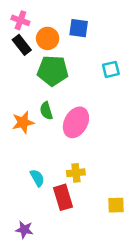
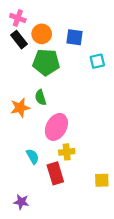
blue square: (79, 28) -> (75, 37), moved
pink ellipse: (76, 122) -> (56, 127), moved

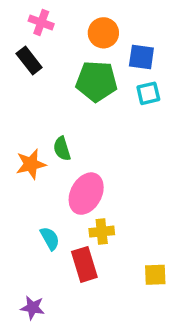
pink cross: (18, 18) -> (41, 22), moved
orange circle: (42, 34) -> (103, 33), moved
blue square: (75, 37) -> (141, 57), moved
green pentagon: (46, 62) -> (96, 81), moved

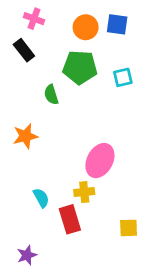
blue square: (141, 57) -> (117, 24), moved
green semicircle: (62, 149) -> (51, 95), moved
pink ellipse: (86, 194) -> (100, 161), moved
purple star: (33, 308) -> (27, 255), turned -30

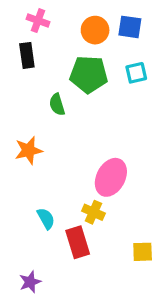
black rectangle: (24, 50) -> (27, 55), turned 30
cyan square: (123, 77) -> (136, 73), moved
yellow cross: (84, 192) -> (93, 212), turned 30

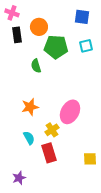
pink cross: (38, 21) -> (12, 13), moved
orange circle: (95, 30) -> (39, 27), moved
orange star: (29, 150) -> (30, 107), moved
yellow cross: (93, 212) -> (52, 130), moved, turned 32

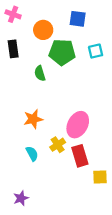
blue square: (82, 17) -> (78, 19), moved
black rectangle: (17, 35) -> (13, 49), moved
red rectangle: (49, 153) -> (80, 156), moved

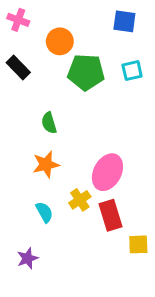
blue square: (78, 19) -> (124, 21), moved
black rectangle: (13, 49) -> (18, 68), turned -36
green semicircle: (40, 73) -> (49, 123), moved
purple star: (21, 198) -> (27, 258), moved

